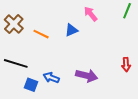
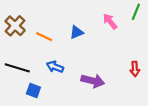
pink arrow: (91, 14) -> (110, 21), moved
blue arrow: (51, 78) -> (55, 67), moved

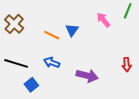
blue triangle: (77, 32) -> (72, 30), turned -32
orange line: (44, 37) -> (52, 35), moved
blue square: (33, 91) -> (31, 85), turned 32

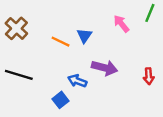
blue arrow: (52, 62) -> (77, 81), moved
purple arrow: (87, 76) -> (105, 68), moved
blue square: (31, 85) -> (61, 100), moved

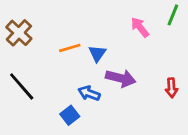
blue triangle: (84, 36) -> (97, 53), moved
orange line: (61, 42) -> (70, 48), turned -42
black line: (19, 75) -> (22, 86), turned 32

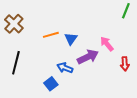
pink arrow: (140, 27) -> (107, 44), moved
purple arrow: (121, 78) -> (88, 57), turned -40
black line: (22, 86) -> (16, 63), turned 55

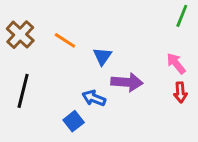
orange line: (51, 35) -> (65, 40), moved, turned 49
pink arrow: (107, 44) -> (176, 63), moved
purple arrow: (88, 57) -> (127, 82), turned 30

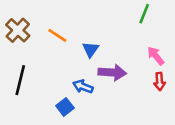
green line: (182, 16) -> (144, 14), moved

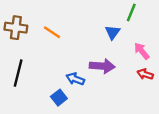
brown cross: (18, 30) -> (16, 28), turned -35
blue triangle: (91, 49) -> (113, 32), moved
red arrow: (160, 81) -> (145, 74), turned 112

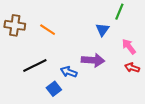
black line: (18, 73) -> (35, 66), moved, turned 50

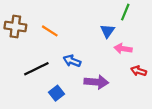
pink arrow: (129, 46) -> (123, 49), moved, turned -42
purple arrow: (93, 60) -> (96, 82), moved
blue arrow: (69, 72) -> (72, 61), moved

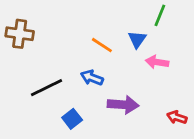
orange line: (50, 31) -> (102, 45), moved
red arrow: (139, 71) -> (177, 117), moved

